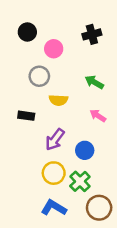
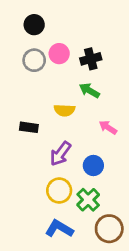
black circle: (27, 32) -> (34, 25), moved
black cross: (92, 34) -> (91, 59), moved
gray circle: (39, 76) -> (34, 60), moved
green arrow: (94, 82) -> (89, 90), moved

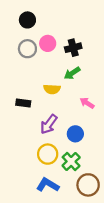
green arrow: (89, 90) -> (72, 73), turned -63

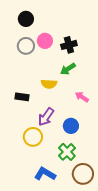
yellow circle: (48, 154) -> (33, 137), moved

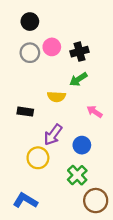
blue L-shape: (45, 174) -> (25, 201), moved

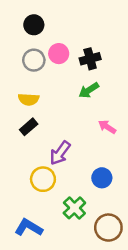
yellow semicircle: (56, 97) -> (29, 99), moved
black rectangle: (25, 112) -> (29, 127), turned -49
blue circle: (82, 145) -> (102, 178), moved
green cross: (77, 175) -> (74, 208), moved

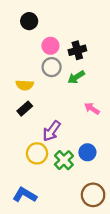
gray circle: (34, 60) -> (52, 67), moved
green cross: (74, 208) -> (64, 160), moved

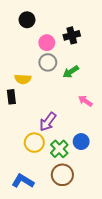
black cross: (77, 50) -> (72, 35), moved
black rectangle: (25, 109) -> (11, 97), moved, turned -56
brown circle: (93, 195) -> (62, 175), moved

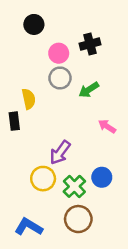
yellow semicircle: (23, 79) -> (29, 99), turned -105

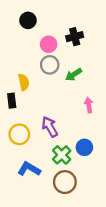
pink arrow: (107, 126) -> (89, 105), turned 48
purple arrow: (60, 152) -> (50, 127), turned 114
yellow circle: (43, 179) -> (19, 134), moved
blue L-shape: (29, 227) -> (29, 169), moved

